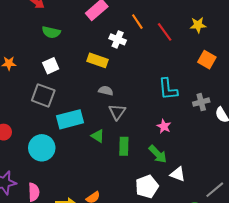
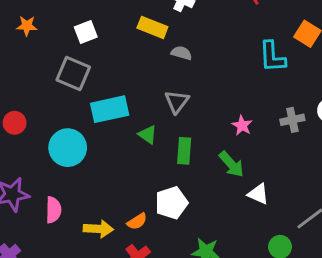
cyan L-shape: (168, 89) -> (272, 57), moved
gray semicircle: (106, 91) -> (181, 53), moved
gray cross: (201, 102) -> (292, 120), moved
white pentagon: (147, 187) -> (171, 203), moved

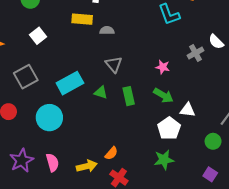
gray square: (73, 74) -> (26, 77), moved, turned -35
white pentagon: (171, 203) -> (169, 128), moved

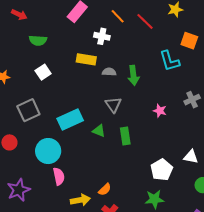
green arrow: (163, 95) -> (133, 75), moved, turned 48
white triangle: (188, 110) -> (191, 157), moved
pink semicircle: (52, 163) -> (59, 176), moved

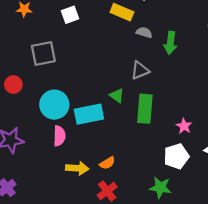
gray triangle: (113, 105) -> (140, 70), turned 30
pink star: (160, 111) -> (184, 126), moved
cyan rectangle: (70, 120) -> (89, 114), moved
green rectangle: (125, 136) -> (145, 109), size x1.4

